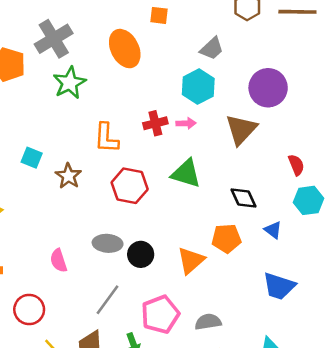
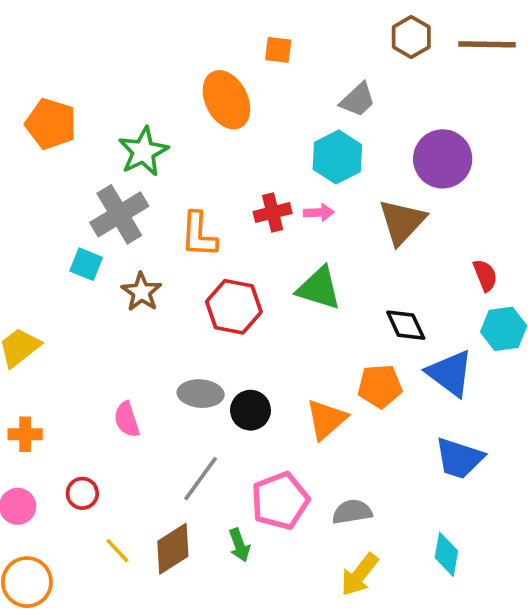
gray cross: (54, 39) -> (119, 214), moved
blue triangle: (273, 230) -> (450, 373), size x1.8
red circle: (29, 310) -> (82, 493), size x0.7

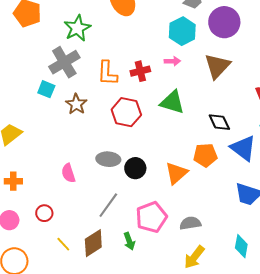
purple circle: (443, 159) -> (224, 22), moved
red cross: (273, 212) -> (140, 71), moved

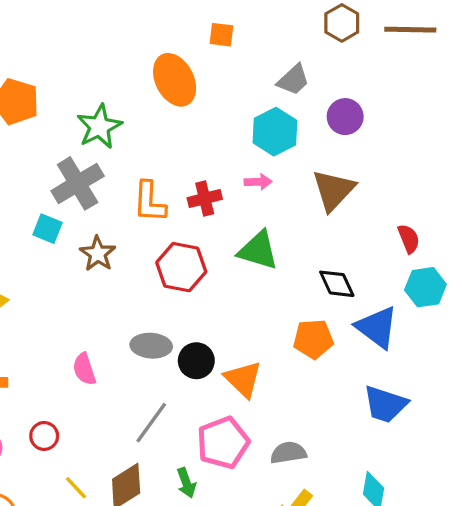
purple circle: (224, 22) -> (345, 117), size x0.7
orange triangle: (176, 173) -> (243, 379), moved, turned -35

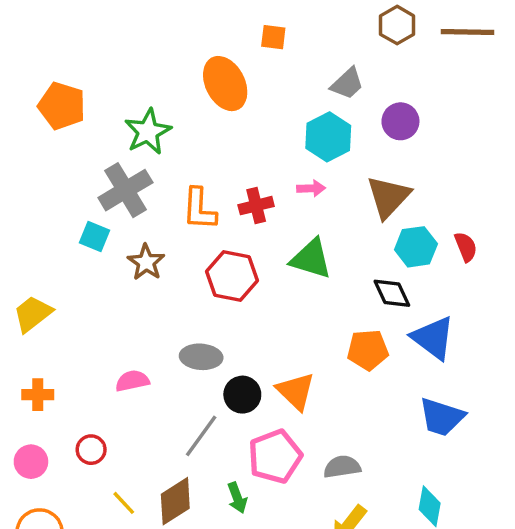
cyan hexagon: (425, 287) -> (416, 247), moved
black circle: (196, 361) -> (242, 395), moved
pink semicircle: (84, 369) -> (132, 381), turned 96

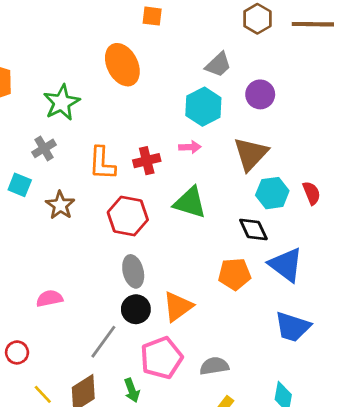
orange square: (273, 37) -> (152, 16), moved
gray cross: (125, 190) -> (44, 148), size x0.6
gray ellipse: (201, 357) -> (133, 271), moved, turned 72
orange triangle: (296, 391) -> (178, 307), turned 40

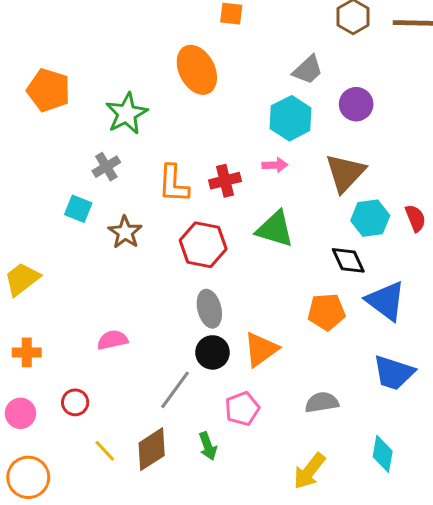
pink pentagon: (162, 358) -> (242, 409), size x0.7
gray semicircle: (214, 366) -> (322, 402), moved

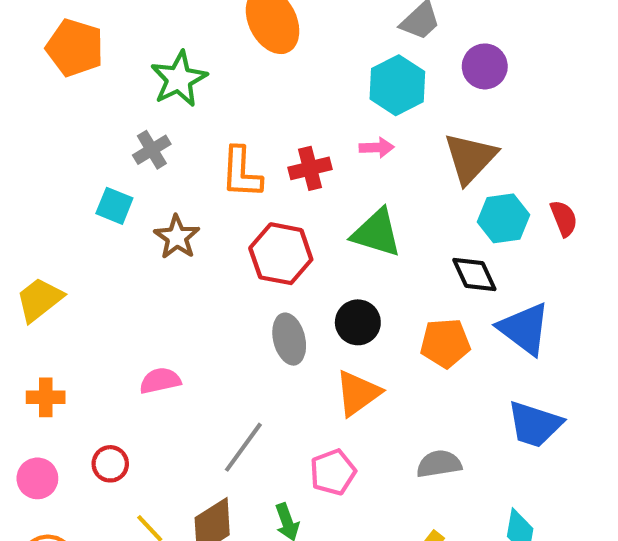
black circle: (212, 352) -> (358, 322), moved

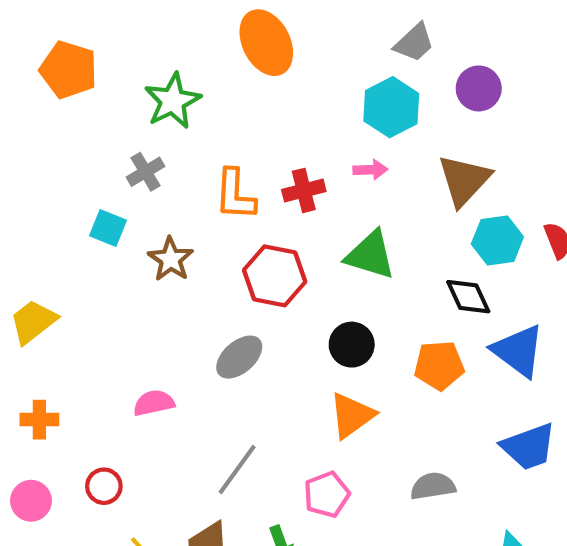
gray ellipse: (289, 339) -> (239, 357), moved, turned 63
blue trapezoid: (535, 424) -> (529, 447), turned -38

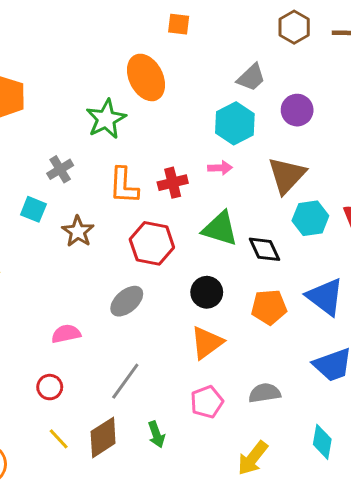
green star: (173, 101) -> (106, 119), moved
black diamond: (468, 297) -> (265, 249), moved
red circle: (104, 486) -> (50, 387), moved
pink pentagon: (327, 494) -> (207, 402), moved

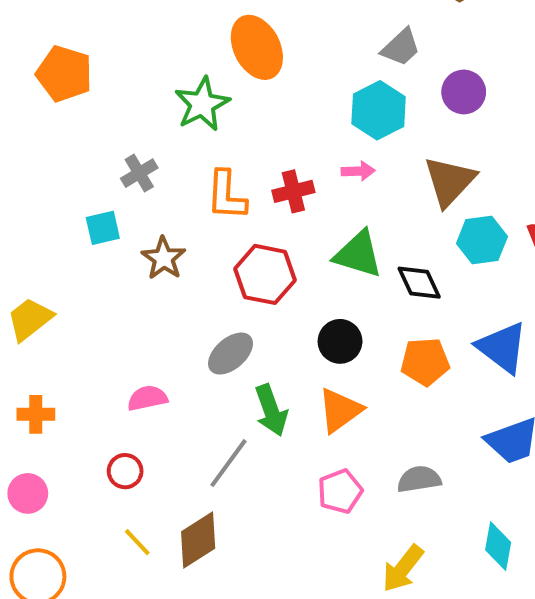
cyan square: (33, 209) -> (103, 228), turned -35
green arrow: (156, 434) -> (271, 410), moved, size x1.4

